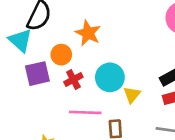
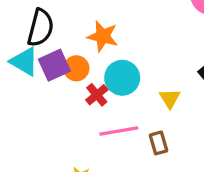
purple square: (37, 74) -> (54, 65), moved
cyan circle: (110, 77) -> (122, 78), moved

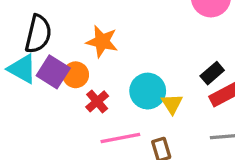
purple square: (54, 65) -> (53, 72), turned -32
cyan circle: (122, 78) -> (148, 91), moved

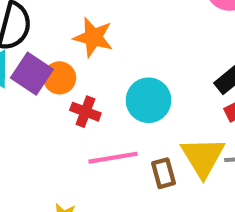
red cross: (97, 101) -> (85, 112), turned -30
yellow triangle: (172, 104) -> (203, 157), moved, size x1.6

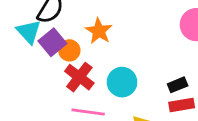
red cross: (85, 112) -> (79, 77), size x1.5

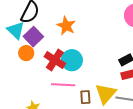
orange circle: (69, 50) -> (26, 53), moved
cyan circle: (122, 82) -> (72, 60), moved

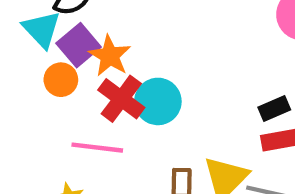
orange star: (66, 26) -> (110, 56), moved
pink line: (63, 85) -> (97, 148), moved

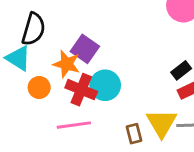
purple square: (79, 45) -> (85, 49), moved

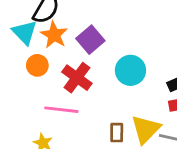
orange star: (67, 64) -> (54, 35), moved
cyan circle: (105, 85) -> (130, 70), moved

